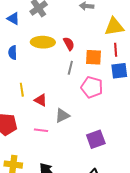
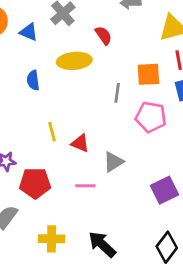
red semicircle: (69, 44) -> (103, 35), moved

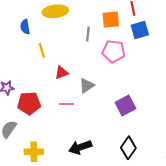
yellow line: (52, 132) -> (42, 50), moved
red triangle: (80, 143) -> (62, 73), turned -40
yellow cross: (52, 239) -> (34, 152), moved
black arrow: (102, 244) -> (80, 147), turned -60

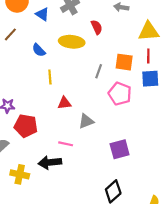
blue semicircle: (25, 27) -> (39, 50), turned -48
pink line: (66, 104) -> (66, 144), moved
black arrow: (80, 147) -> (50, 162), moved

